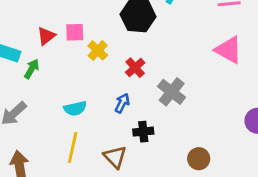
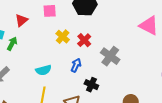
pink square: (75, 32) -> (50, 11), moved
yellow cross: (98, 50) -> (63, 37), moved
black cross: (143, 132) -> (91, 85), turned 32

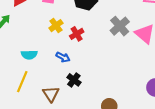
gray cross: (110, 56) -> (120, 26), moved
blue arrow: (76, 65) -> (63, 57), turned 80

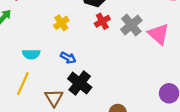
red cross: (77, 34) -> (102, 21), moved
black cross: (74, 80) -> (80, 83), size x1.5

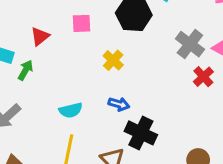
red cross: (102, 21) -> (203, 77), moved
yellow cross: (61, 23) -> (113, 60), moved

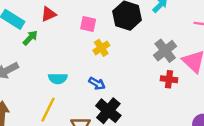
pink square: (82, 23) -> (88, 24), moved
red cross: (203, 77) -> (169, 79), turned 35

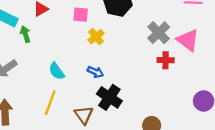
green arrow: (30, 38) -> (25, 34), turned -56
cyan semicircle: (58, 79) -> (57, 71), turned 60

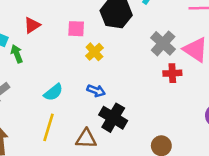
cyan semicircle: (57, 71) -> (53, 92), turned -90
brown triangle: (84, 115) -> (86, 139), turned -48

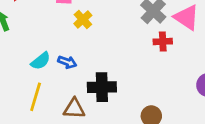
blue arrow: (96, 91) -> (67, 62), moved
black cross: (113, 118) -> (102, 87), turned -32

